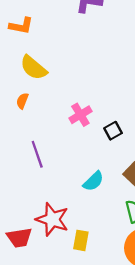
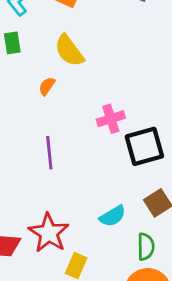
black square: (113, 131) -> (144, 146), size x1.8
cyan semicircle: (93, 181) -> (113, 216), moved

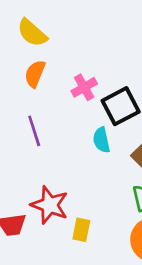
orange semicircle: (47, 86) -> (35, 74), moved, size x1.5
cyan semicircle: (113, 216) -> (101, 140), moved, turned 120

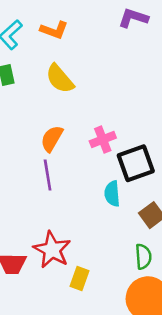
orange semicircle: (35, 74) -> (52, 139), moved

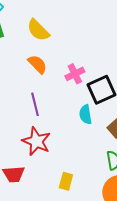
orange semicircle: (52, 139) -> (37, 64), moved, turned 110
red star: (52, 250) -> (36, 141), moved

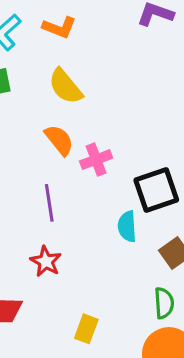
pink cross: (75, 74) -> (96, 160), moved
red star: (36, 141) -> (46, 261), size x0.7

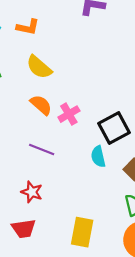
purple line: (49, 203) -> (42, 150), turned -50
red star: (46, 261) -> (32, 192), moved
yellow rectangle: (86, 329) -> (82, 232), size x1.5

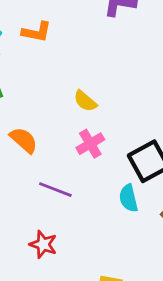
yellow semicircle: (39, 67) -> (85, 101), moved, size x0.7
orange semicircle: (41, 105) -> (24, 140), moved

